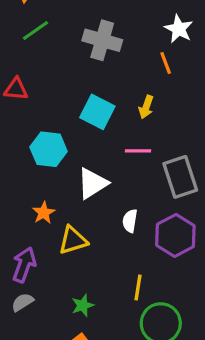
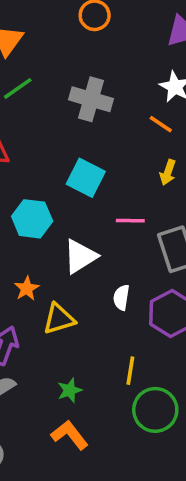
orange line: (166, 63) -> (161, 124), turned -35
yellow arrow: (146, 107) -> (168, 172), moved

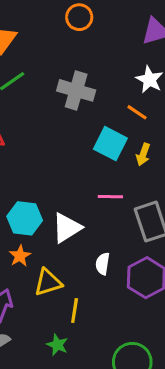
cyan square: (86, 178) -> (110, 144), moved
cyan hexagon: (32, 219) -> (25, 218), moved
yellow line: (130, 371) -> (75, 310), moved
green star: (70, 390) -> (57, 345), turned -30

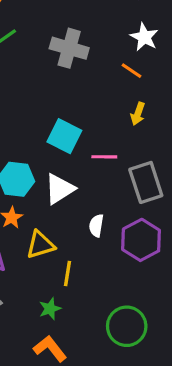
cyan square: (110, 144) -> (64, 136), moved
green star: (57, 345) -> (50, 309), turned 30

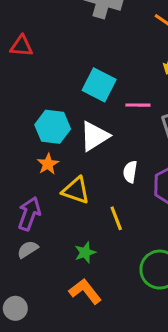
yellow triangle: (40, 245) -> (76, 190), turned 36
yellow line: (68, 274) -> (116, 218), moved, turned -30

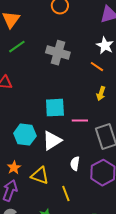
cyan square: (99, 85) -> (55, 108), turned -30
orange star: (48, 164) -> (14, 168), moved

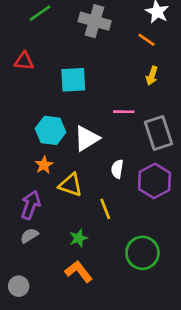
cyan square: (55, 108) -> (73, 80), moved
orange star: (14, 168) -> (44, 165), moved

